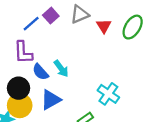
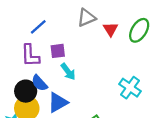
purple square: (51, 16) -> (58, 51), moved, turned 35
blue semicircle: (40, 72) -> (39, 83), moved
cyan cross: (108, 94) -> (130, 88), moved

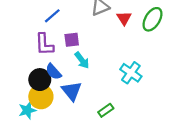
cyan cross: (130, 88) -> (131, 73), moved
blue triangle: (58, 103) -> (72, 91), turned -40

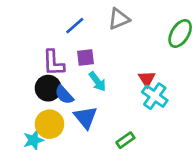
blue line: (52, 16) -> (75, 26), moved
red triangle: (124, 18) -> (147, 79), moved
black circle: (40, 80) -> (48, 88), moved

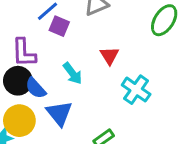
purple square: (85, 58) -> (59, 26), moved, turned 30
red triangle: (147, 79) -> (109, 56), moved

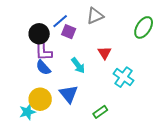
black circle: (18, 81) -> (39, 34), moved
blue semicircle: (36, 88) -> (43, 68), moved

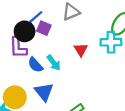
black circle: (39, 34) -> (25, 31), moved
blue semicircle: (43, 68) -> (35, 65), moved
cyan cross: (124, 77) -> (111, 42), moved, turned -36

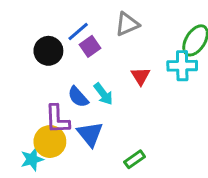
purple square: (44, 28) -> (90, 46), turned 32
black circle: (25, 31) -> (48, 51), moved
purple L-shape: (18, 48) -> (57, 119), moved

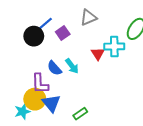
blue line: (78, 32) -> (45, 24), moved
cyan cross: (182, 66) -> (114, 46), moved
blue triangle: (90, 134) -> (51, 103), moved
green rectangle: (135, 159) -> (80, 114), moved

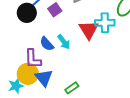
red triangle: (98, 54) -> (89, 30), size x1.5

